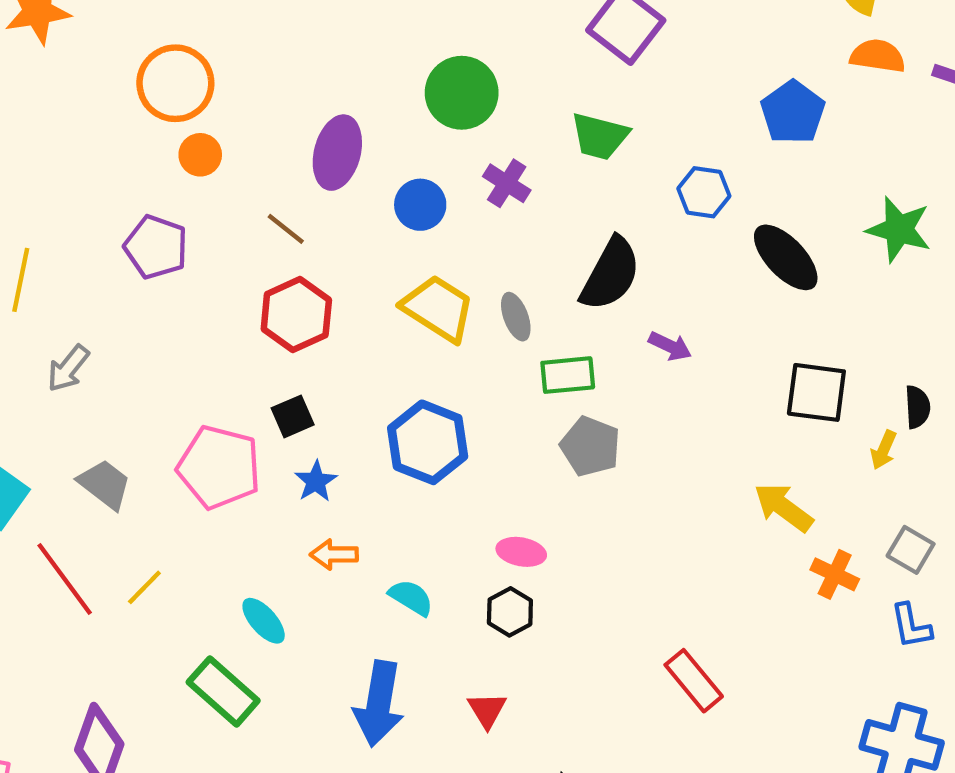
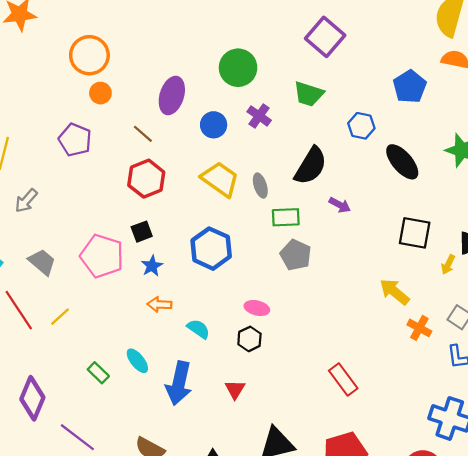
cyan ellipse: (264, 621) -> (137, 361), moved
green rectangle: (223, 691) -> (98, 373), size x0.6

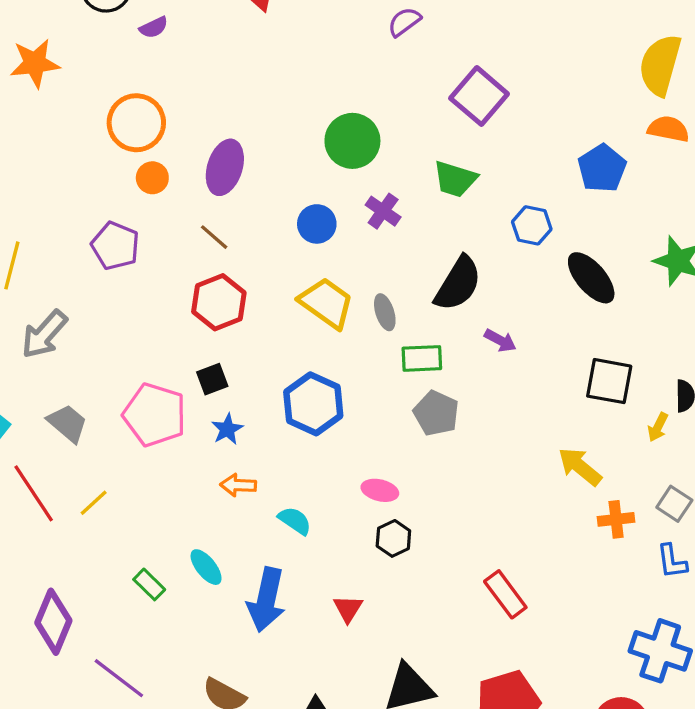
purple ellipse: (172, 95) -> (225, 167), moved
gray arrow: (26, 201) -> (44, 334), size x1.4
orange cross: (419, 328) -> (616, 519), turned -35
black hexagon: (249, 339) -> (393, 538), moved

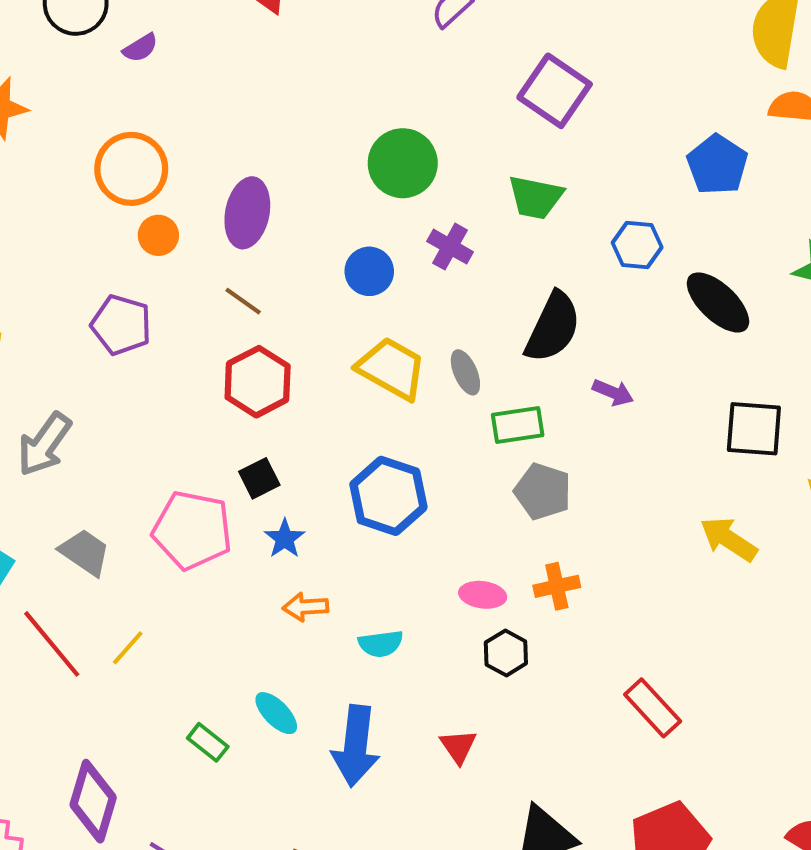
orange cross: (616, 519) -> (557, 586), moved
cyan semicircle: (295, 521) -> (381, 644), turned 144

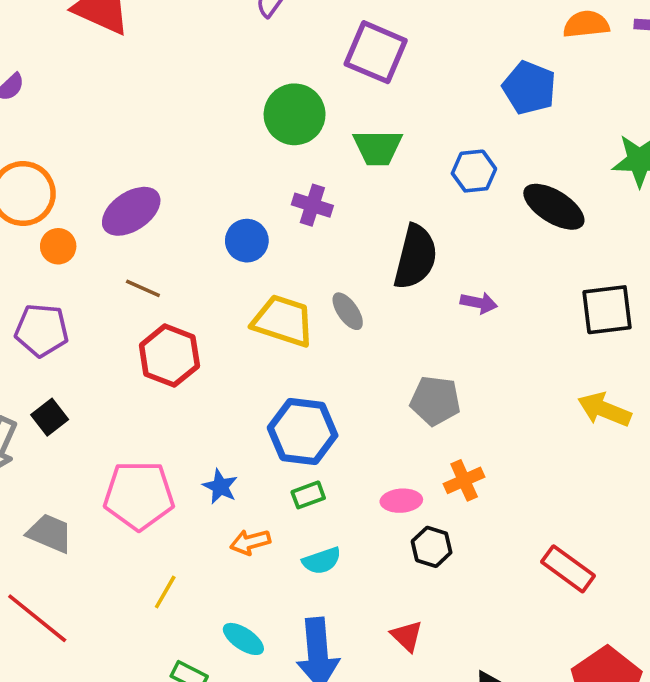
green circle: (403, 163) -> (295, 114), moved
purple ellipse: (247, 213) -> (131, 211), turned 56
green rectangle: (518, 425) -> (308, 495), moved, size x0.7
black square: (259, 478) -> (50, 417), moved
yellow line: (128, 648) -> (165, 592), moved

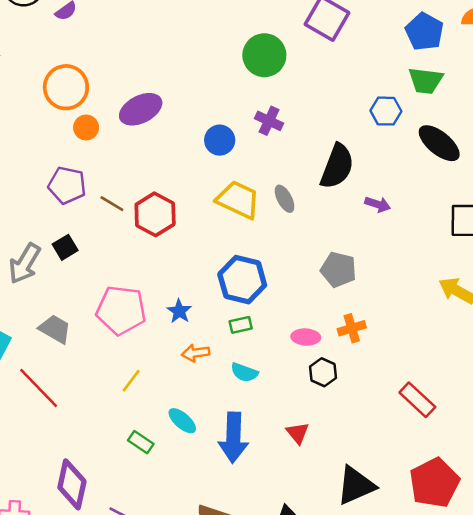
blue pentagon: (529, 88) -> (424, 32), moved
green trapezoid: (378, 148) -> (426, 81), moved
brown line: (143, 288) -> (112, 204), moved
cyan semicircle: (322, 561) -> (244, 372), turned 32

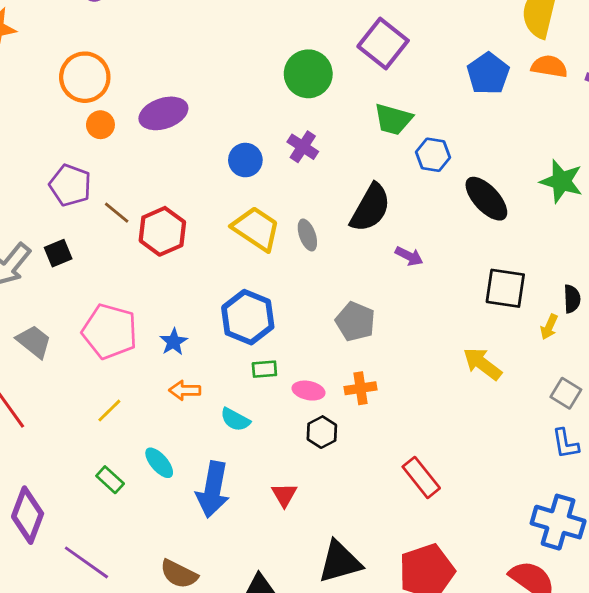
green trapezoid: (426, 81) -> (393, 119), moved
green rectangle: (241, 325) -> (264, 369), moved

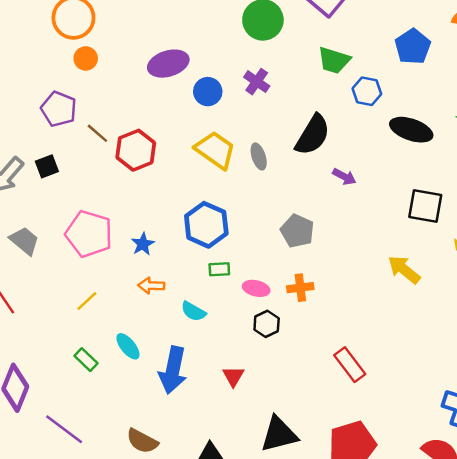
blue pentagon: (488, 74) -> (413, 47), moved
purple ellipse: (163, 113) -> (168, 64), moved
black ellipse: (486, 199) -> (411, 130), turned -30

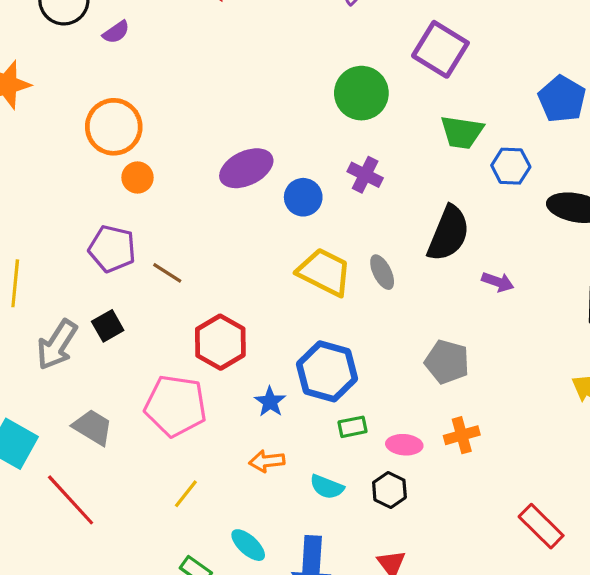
red hexagon: (136, 150) -> (220, 342), moved
blue star: (143, 244) -> (270, 402), moved
black hexagon: (267, 324) -> (389, 490), moved

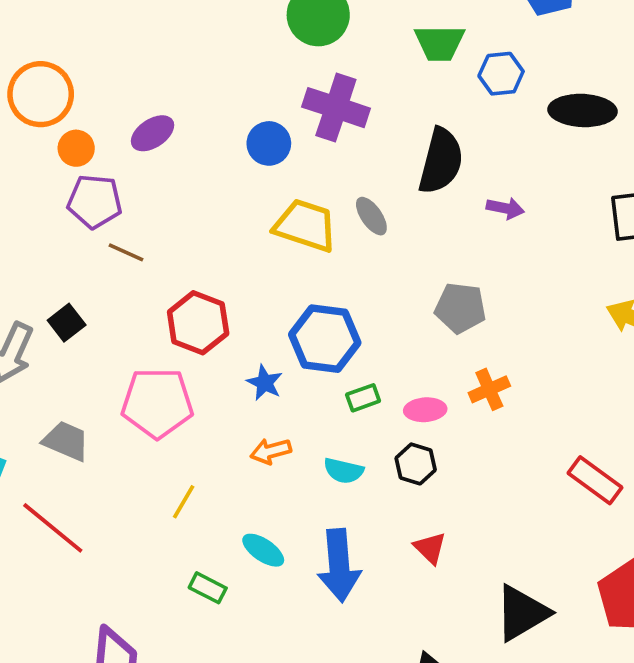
purple ellipse: (246, 168) -> (153, 133), moved, size x0.7
purple cross: (365, 175) -> (336, 108), size x1.6
purple pentagon: (112, 249) -> (95, 201), moved

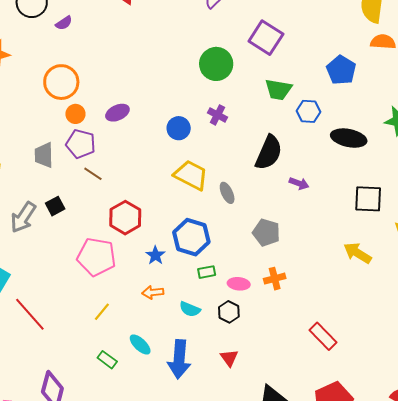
purple cross: (336, 108) -> (218, 115), size x0.6
gray ellipse: (371, 216) -> (227, 193), moved
gray trapezoid: (66, 441) -> (44, 155), moved, turned -124

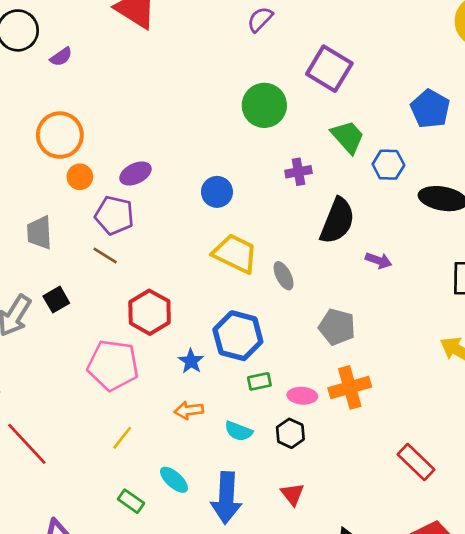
green trapezoid: (278, 90) -> (348, 137), turned -140
purple cross: (218, 115) -> (298, 172), moved, turned -36
purple pentagon: (81, 144) -> (114, 215), moved
orange cross: (275, 279) -> (350, 387), size x1.4

